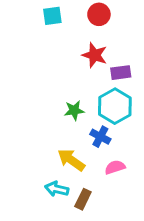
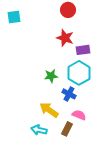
cyan square: (52, 16) -> (14, 17), moved
pink semicircle: (115, 167) -> (79, 115), turned 40
brown rectangle: (83, 199) -> (67, 129), moved

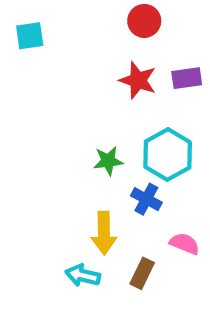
purple rectangle: (83, 50) -> (187, 78), moved
yellow arrow: (49, 110) -> (104, 233), turned -126
pink semicircle: (79, 115) -> (185, 244), moved

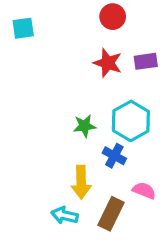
brown rectangle: (142, 273) -> (111, 214), size x1.4

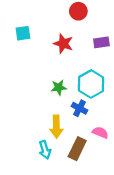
cyan square: (23, 28) -> (23, 33), moved
red star: (108, 63) -> (63, 44), moved
cyan arrow: (65, 215) -> (45, 150), turned -120

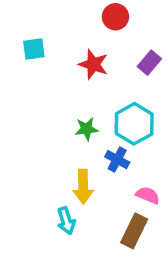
purple rectangle: (101, 42) -> (149, 63), turned -42
brown rectangle: (77, 149) -> (134, 231), moved

